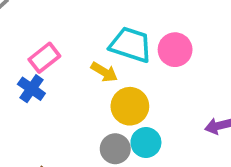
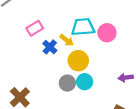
cyan trapezoid: (131, 45) -> (83, 27), turned -30
blue cross: (31, 89) -> (50, 47), moved

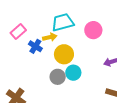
pink circle: (107, 33) -> (93, 30), moved
yellow arrow: (67, 40) -> (50, 37), turned -40

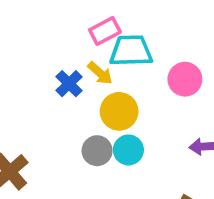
pink rectangle: (18, 31) -> (105, 31), moved
yellow arrow: (50, 37) -> (100, 73), turned 40

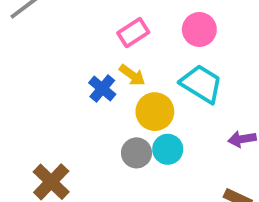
cyan trapezoid: (131, 51) -> (201, 84), moved, turned 39
pink circle: (185, 79) -> (199, 29), moved

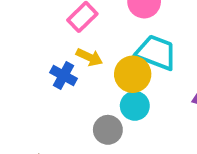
yellow circle: (155, 112) -> (133, 74), moved
cyan circle: (168, 149) -> (135, 106), moved

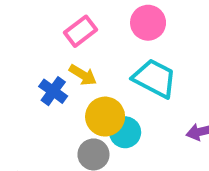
yellow circle: (133, 74) -> (105, 117), moved

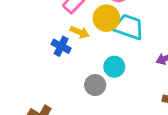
yellow circle: (105, 117) -> (106, 18), moved

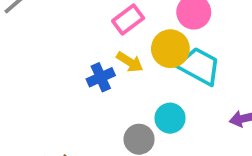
blue cross: (61, 46) -> (101, 77), turned 30

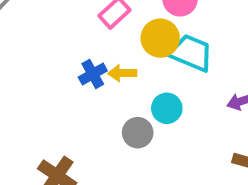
yellow arrow: (130, 62) -> (122, 73), moved, turned 152

